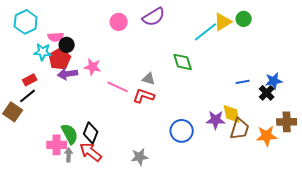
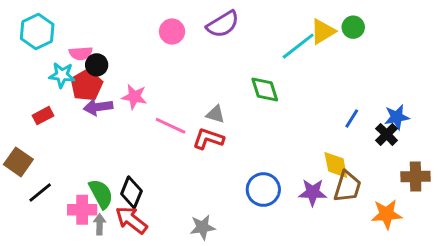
blue line: (243, 82) -> (352, 118), turned -48
black line: (28, 96) -> (40, 192), moved
purple star: (216, 120) -> (313, 192), moved
orange star: (267, 136) -> (387, 214), moved

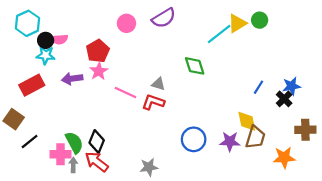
black circle: (97, 65) -> (46, 40), moved
red pentagon: (86, 85) -> (98, 51), moved
pink star: (134, 97) -> (99, 71), turned 30
red rectangle: (43, 116) -> (32, 85), size x1.6

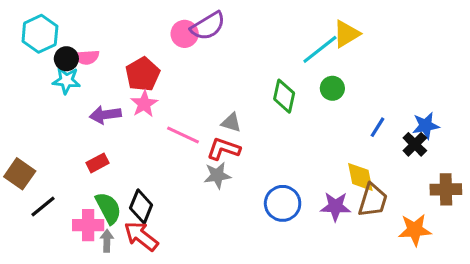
purple semicircle: (164, 18) -> (208, 26), moved
green circle: (260, 20) -> (332, 88), moved
green diamond: (195, 66) -> (284, 96), turned 30
red rectangle: (32, 85) -> (97, 163), moved, size x0.6
gray star: (149, 167) -> (217, 175), moved

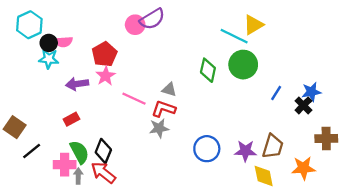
cyan line: (320, 49) -> (234, 36), turned 64
green circle: (332, 88) -> (243, 65), size x1.6
yellow diamond: (360, 177) -> (264, 176), moved

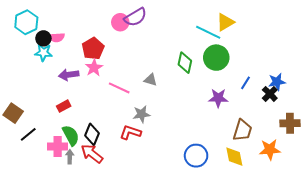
red L-shape: (164, 109) -> (130, 132), moved
blue circle: (207, 149) -> (196, 156), moved
purple star: (245, 151) -> (218, 98), moved

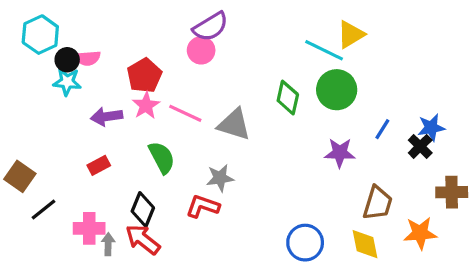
pink circle: (120, 22) -> (201, 50), moved
gray triangle: (151, 80) -> (234, 124), size x1.6
pink line: (119, 88) -> (185, 113), moved
green semicircle: (71, 135) -> (162, 157), moved

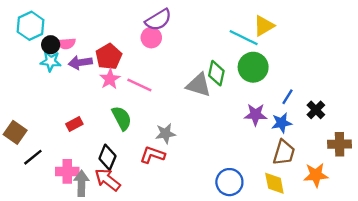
purple arrow: (107, 116) -> (80, 62), moved
gray triangle: (234, 124) -> (199, 85), moved
blue star: (431, 128) -> (282, 123), moved
gray arrow: (108, 244) -> (81, 183), size x1.5

